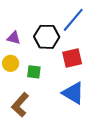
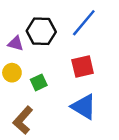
black hexagon: (47, 37) -> (41, 31), moved
green square: (34, 72) -> (39, 82), turned -32

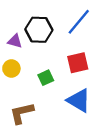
green square: (39, 82) -> (46, 78), moved
brown L-shape: (23, 120) -> (22, 113), turned 35

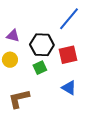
black hexagon: (39, 30) -> (42, 45), moved
blue triangle: (79, 100) -> (69, 88), size x0.7

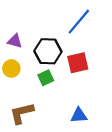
blue triangle: (69, 88) -> (79, 115), moved, turned -35

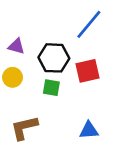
green square: (46, 78) -> (51, 88), turned 35

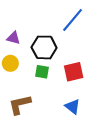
red square: (88, 71) -> (74, 72), moved
blue triangle: (89, 130) -> (73, 107), turned 42

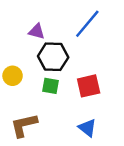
purple triangle: (13, 38) -> (37, 31), moved

